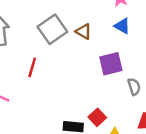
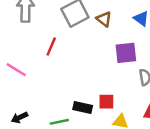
red square: (97, 117) -> (106, 102), turned 35

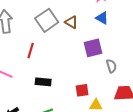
black rectangle: (83, 108) -> (43, 82), moved

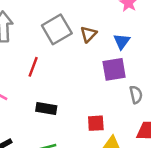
blue triangle: (102, 18) -> (122, 41), moved, turned 32
brown triangle: (71, 22) -> (89, 34), turned 40

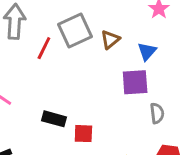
red line: (33, 67) -> (44, 48), moved
red square: (96, 123) -> (83, 134), moved

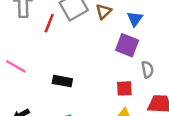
purple square: (135, 82) -> (127, 45), turned 30
red square: (83, 134) -> (124, 88), moved

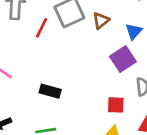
purple square: (127, 45) -> (123, 59), turned 30

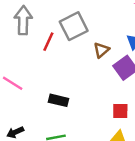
brown triangle: (101, 21) -> (101, 50), moved

